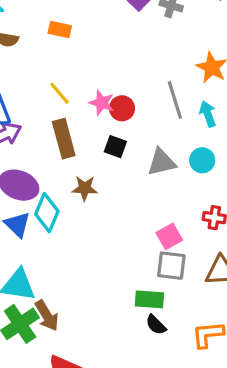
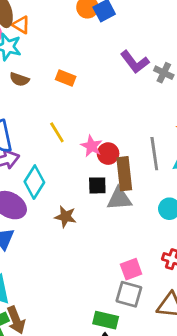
brown rectangle: (64, 139) -> (124, 174), moved
black square: (115, 147) -> (97, 185), turned -30
gray triangle: (162, 162) -> (119, 199), moved
cyan diamond: (47, 213) -> (34, 182), moved

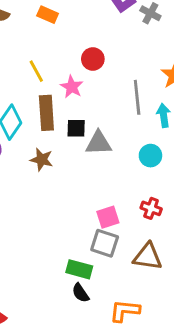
red circle: (108, 154) -> (93, 59), moved
brown rectangle: (124, 174) -> (46, 113), moved

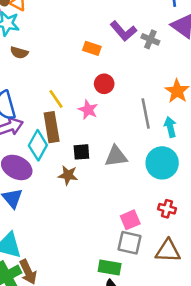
orange rectangle: (48, 15) -> (92, 48), moved
brown rectangle: (46, 113) -> (52, 127), moved
black square: (76, 128) -> (81, 152), moved
cyan circle: (150, 156) -> (162, 163), size x1.6

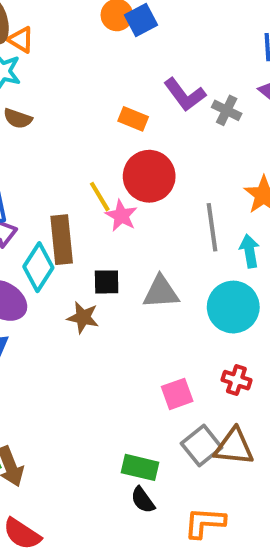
red circle: (104, 84) -> (149, 176), size x1.6
yellow line: (56, 99) -> (100, 197), moved
gray square: (129, 243) -> (202, 446), moved, turned 35

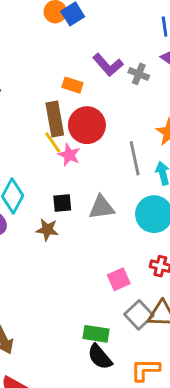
brown rectangle: (62, 240) -> (55, 119), moved
black semicircle: (143, 500) -> (100, 357), size x1.4

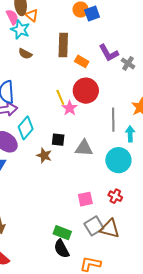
brown rectangle: (55, 119) -> (63, 45), moved

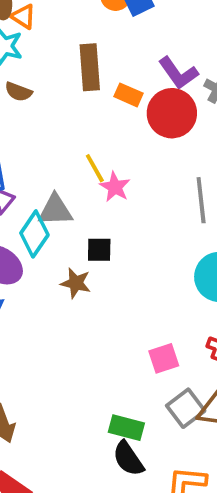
red circle: (86, 91) -> (172, 113), moved
gray triangle: (84, 148) -> (55, 210), moved

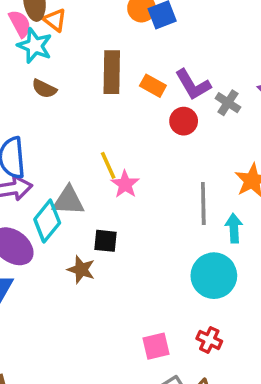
orange rectangle: (129, 95) -> (153, 86), moved
red circle: (172, 113) -> (184, 121), size x0.6

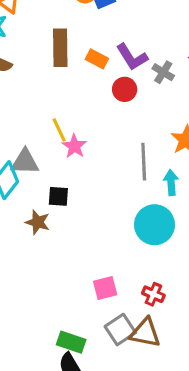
red cross: (209, 340) -> (153, 294), moved

